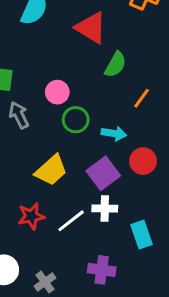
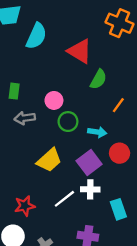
gray arrow: (19, 115) -> (25, 118), turned -72
red star: (31, 216) -> (25, 206), moved

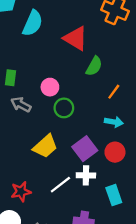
gray arrow: (25, 118) -> (21, 104), turned 36
cyan arrow: (97, 132) -> (114, 122), moved
red circle: (120, 153) -> (115, 152), moved

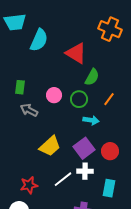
green circle: (64, 108) -> (79, 99), moved
cyan arrow: (114, 122) -> (91, 120), moved
cyan rectangle: (114, 195) -> (109, 188), turned 30

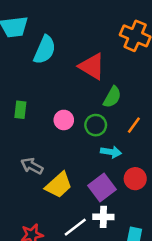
gray arrow: (29, 110) -> (32, 166), moved
red circle: (110, 151) -> (135, 179), moved

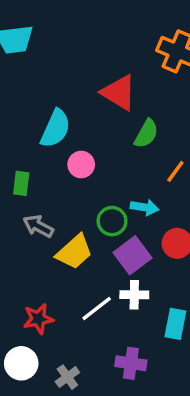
cyan semicircle: (45, 50) -> (55, 129), moved
green rectangle: (20, 110) -> (21, 183), moved
green circle: (96, 125) -> (112, 221), moved

